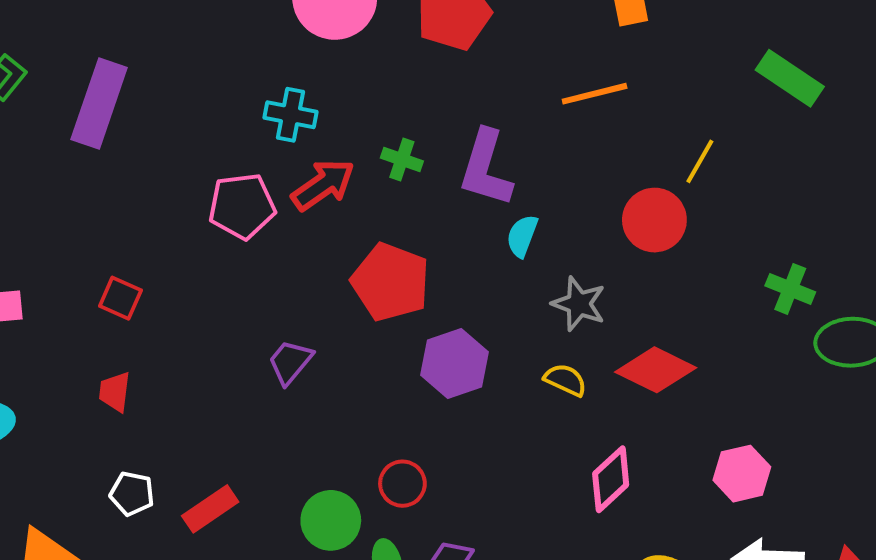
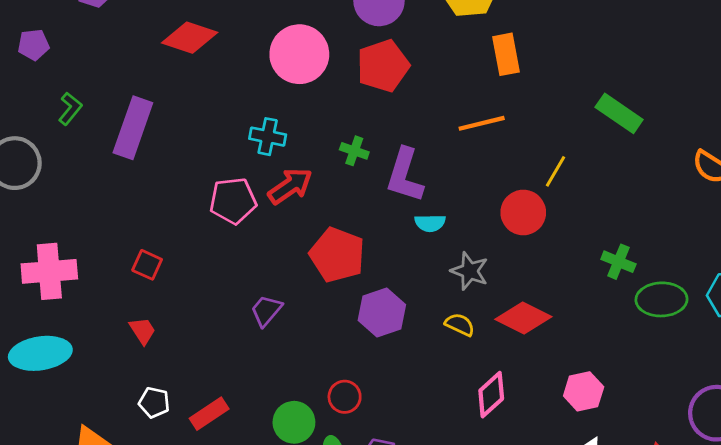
green cross: (402, 160) -> (354, 151), moved
cyan semicircle: (522, 236) -> (430, 223), turned -112
red trapezoid: (115, 392) -> (143, 331), turned 140

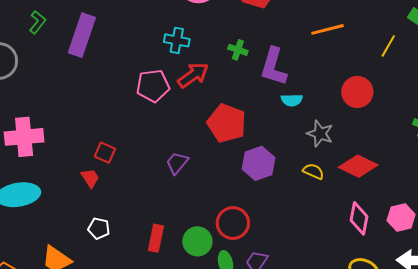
yellow line: (555, 171) -> (388, 46), moved
red square: (147, 265) -> (105, 153), moved
pink diamond: (491, 395) -> (359, 218), moved, turned -36
red circle: (345, 397) -> (233, 223), size x1.4
red rectangle: (209, 414) -> (156, 238), moved, turned -44

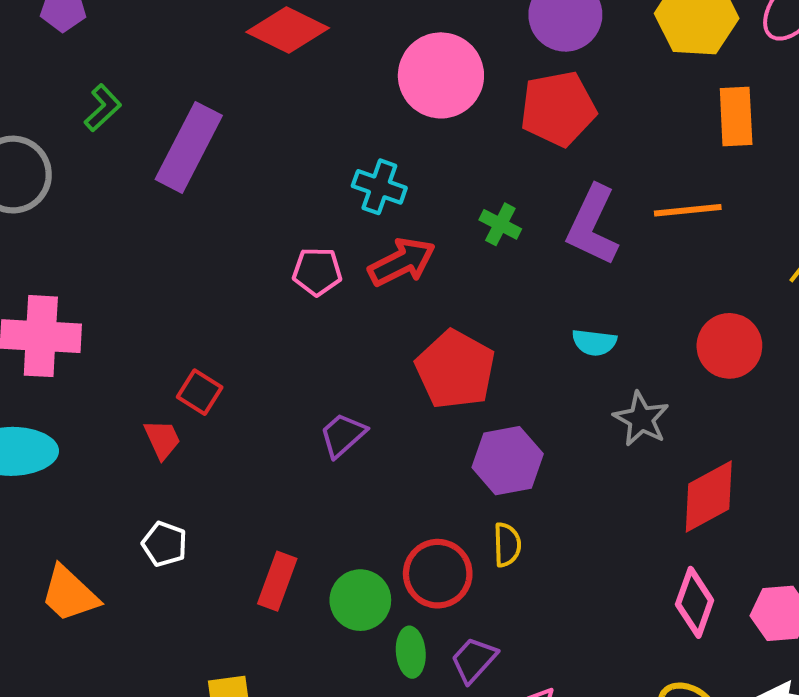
purple L-shape: (274, 67) -> (593, 225), moved
pink pentagon: (153, 86) -> (317, 272), size x0.7
red diamond: (358, 166) -> (709, 497), turned -63
yellow semicircle: (313, 171) -> (507, 545), moved, turned 55

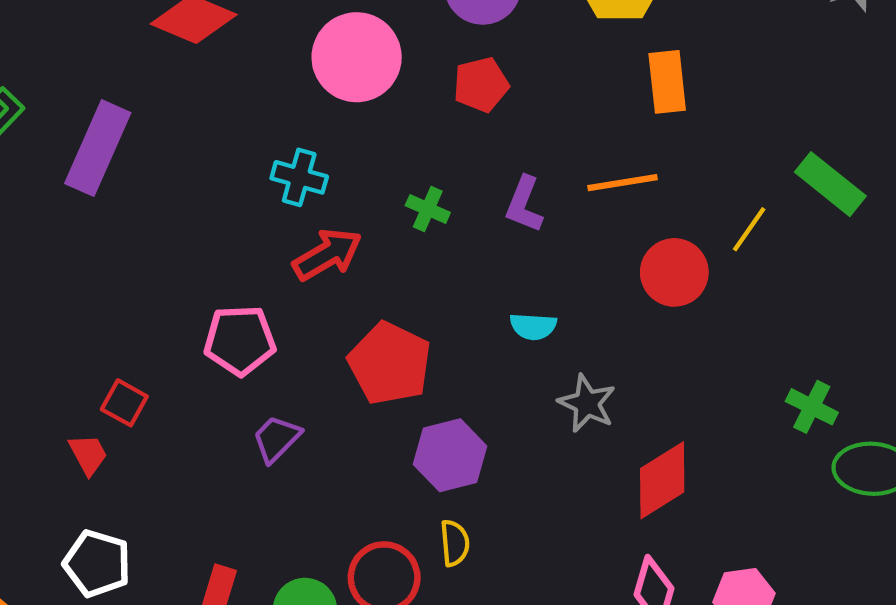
red pentagon: (558, 109) -> (481, 85), size x0.7
purple L-shape: (593, 225) -> (524, 204), size x0.7
pink pentagon: (317, 272) -> (240, 340), moved, size x1.4
red circle: (729, 346) -> (674, 272), moved
white pentagon: (165, 544) -> (97, 564), size x1.4

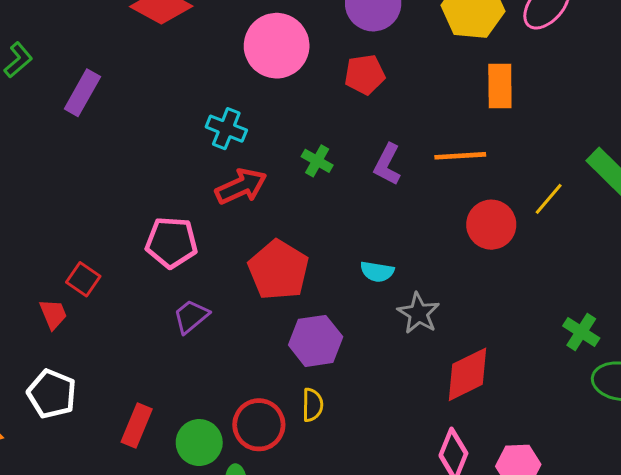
purple rectangle: (98, 148) -> (82, 93), size x0.7
cyan semicircle: (533, 326) -> (377, 272), moved

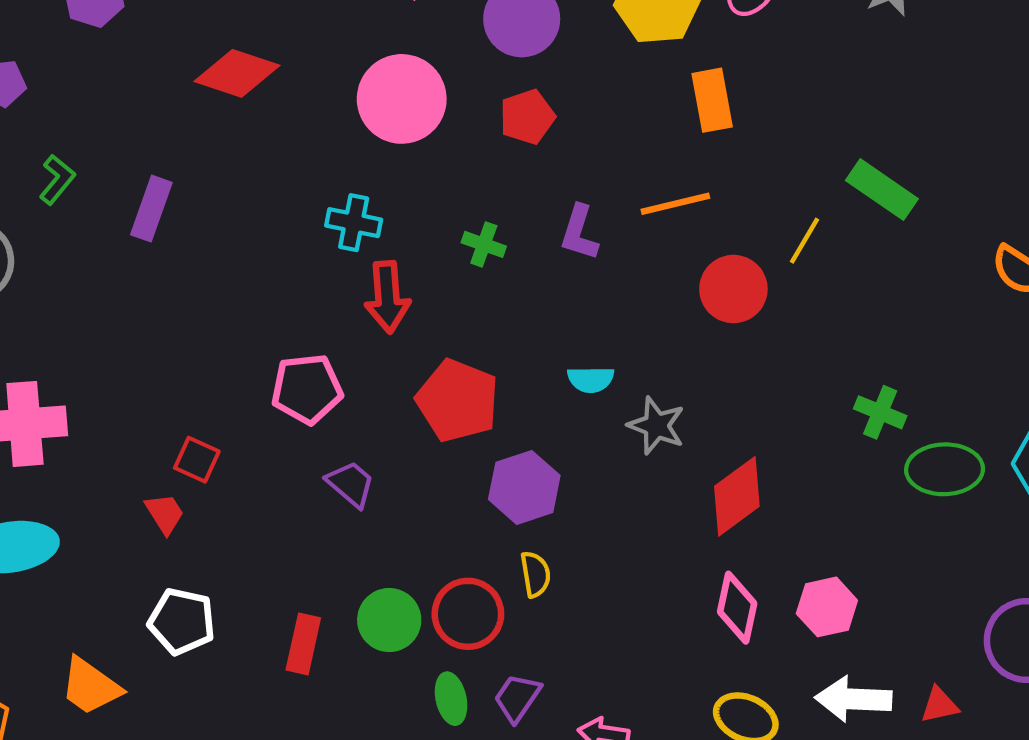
red arrow: (241, 186) -> (387, 297), turned 120
purple trapezoid: (191, 316) -> (351, 484), turned 90
green circle: (199, 443) -> (389, 620), moved

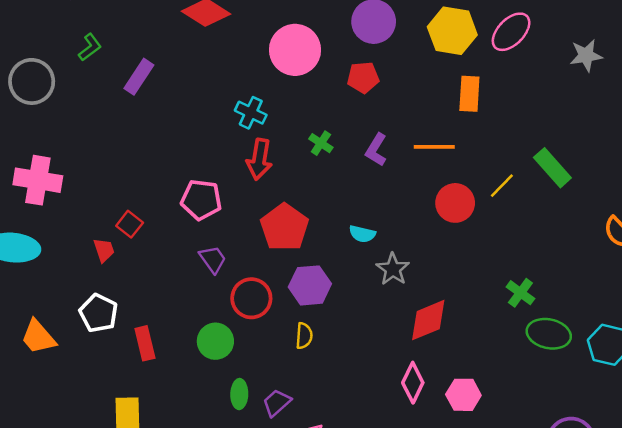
red circle: (468, 614) -> (251, 298), moved
red rectangle: (303, 644) -> (145, 343), moved, turned -40

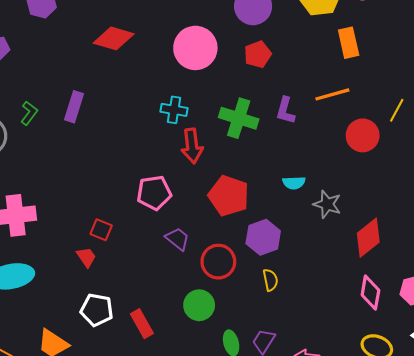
green L-shape: (90, 47) -> (29, 113), moved
green cross: (321, 143) -> (239, 118), size x1.8

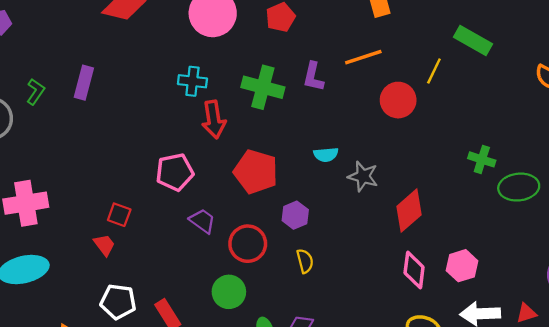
purple hexagon: (263, 237) -> (295, 215), size x0.7

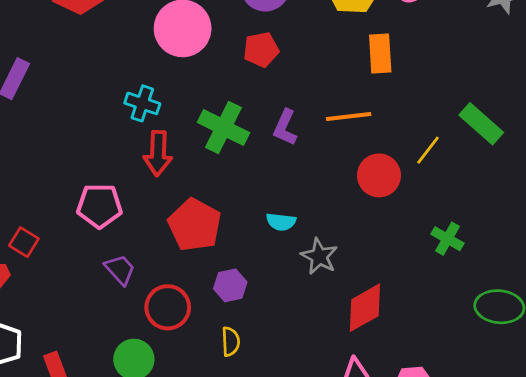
green cross: (482, 159) -> (447, 239), moved

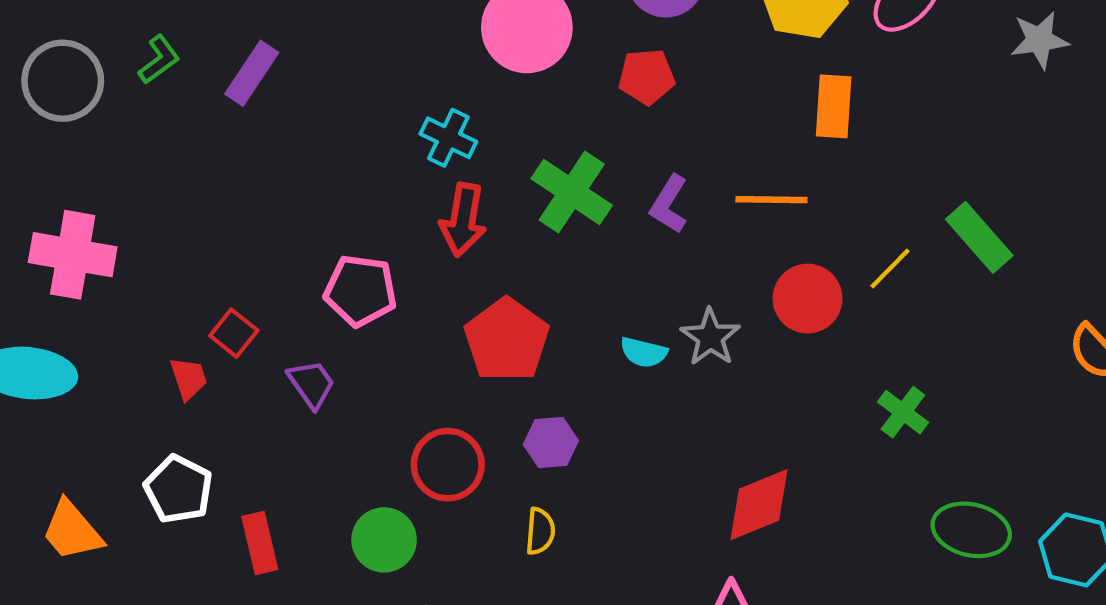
gray star: (319, 256) -> (710, 337), moved
purple trapezoid: (120, 270) -> (311, 384), moved

